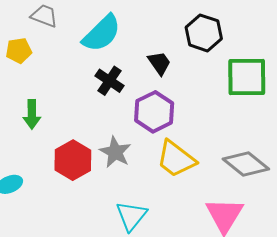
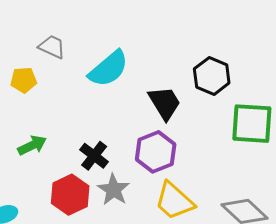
black trapezoid: (159, 63) -> (165, 103), size x1.4
black cross: (109, 81) -> (94, 156), moved
green arrow: (32, 114) -> (32, 145), turned -120

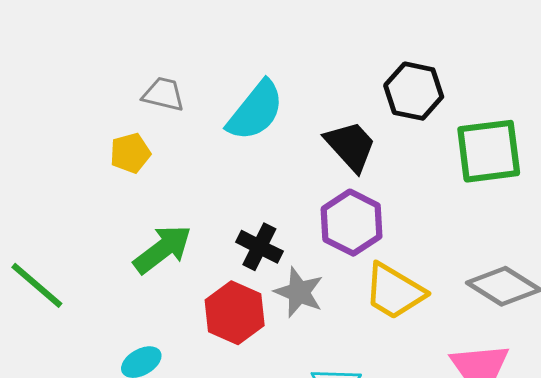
green arrow: (32, 145) -> (163, 249), size x1.4

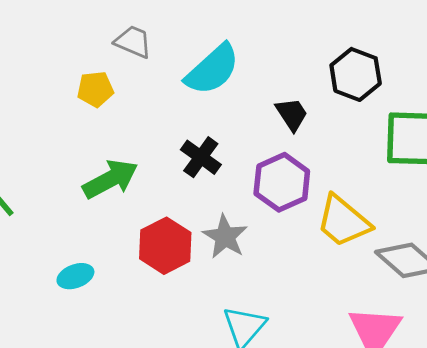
black trapezoid: (350, 146) -> (292, 114), size x0.7
black cross: (259, 247) -> (201, 157), moved
yellow trapezoid: (394, 291) -> (343, 221), moved

